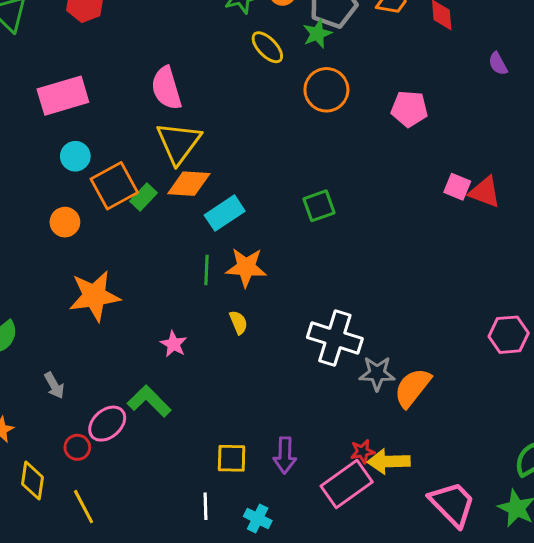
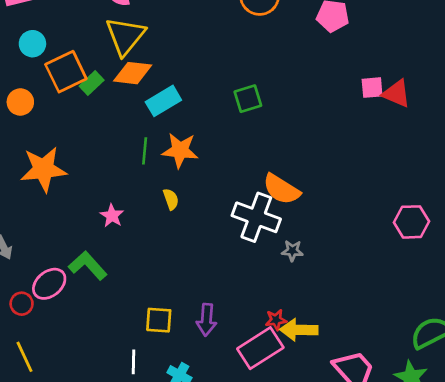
pink square: (457, 187) -> (372, 88), turned -30
gray star: (377, 373) -> (292, 251), size x0.7
orange semicircle: (413, 388) -> (281, 189), moved, turned -99

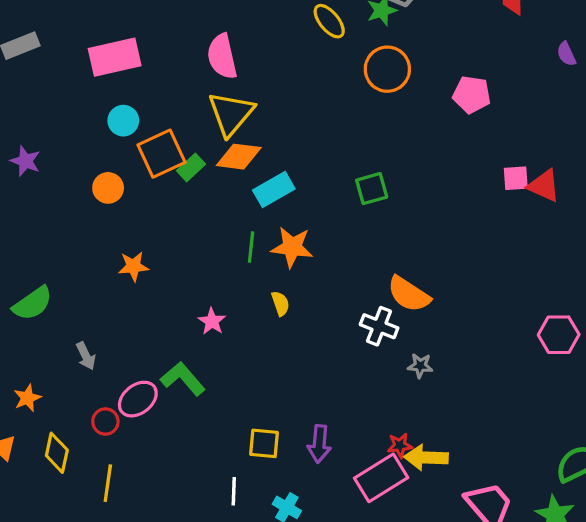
orange star: (43, 169) -> (133, 266), size x0.6
white cross: (256, 217) -> (379, 326), size x0.7
yellow line: (25, 357) -> (108, 483), turned 32

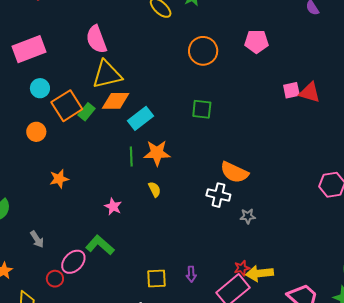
orange circle: (387, 69) -> (203, 51), moved
yellow triangle: (231, 114) -> (107, 74), turned 44
green square: (372, 189) -> (202, 109), turned 30
purple arrow: (319, 444) -> (191, 274), size x0.7

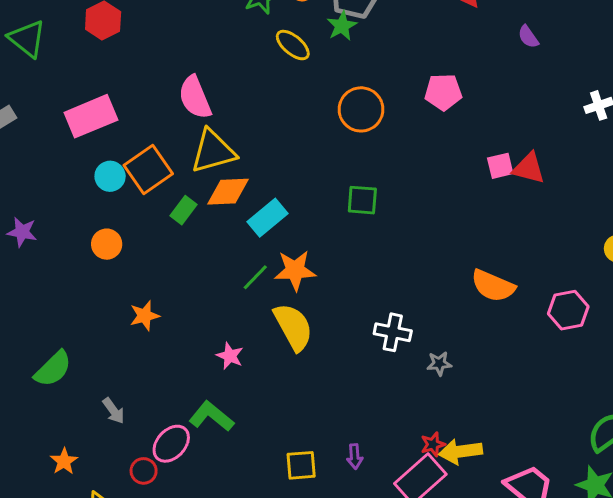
orange square: (67, 106) -> (148, 170), moved
green line: (131, 156) -> (255, 277), turned 48
orange semicircle: (234, 172) -> (493, 286), moved
yellow semicircle: (155, 189) -> (293, 327), size x2.0

